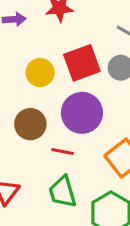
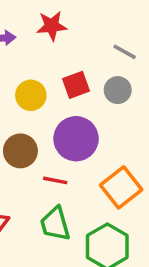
red square: (82, 63) -> (76, 85), size x0.7

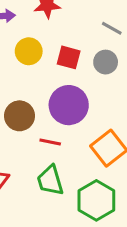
red square: (76, 85) -> (69, 57), turned 35
yellow circle: (31, 95) -> (29, 51), moved

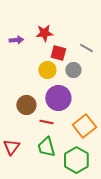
yellow circle: (29, 51) -> (47, 70), moved
red square: (69, 57) -> (58, 53), moved
gray circle: (106, 62) -> (73, 70), moved

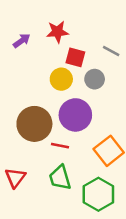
purple arrow: (16, 40) -> (22, 41), turned -32
brown circle: (26, 105) -> (34, 124), size x1.4

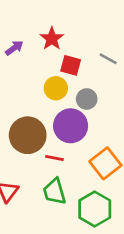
red star: (57, 32) -> (52, 39), turned -30
gray circle: (95, 79) -> (87, 99), moved

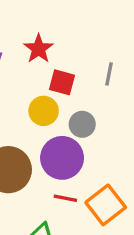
gray line: (108, 59) -> (109, 74), turned 72
red line: (54, 158) -> (65, 198), moved

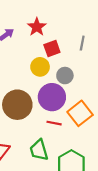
red square: (62, 82) -> (52, 49), turned -35
orange square: (106, 205) -> (80, 113), moved

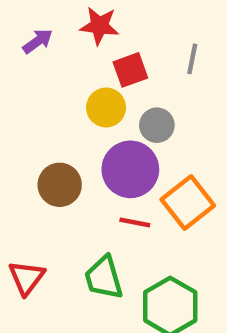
red star: (37, 27) -> (99, 26), turned -30
brown circle: (17, 105) -> (60, 185), size x0.7

